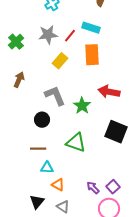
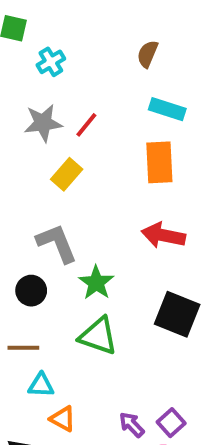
cyan rectangle: (91, 28) -> (167, 109), moved
orange rectangle: (92, 55) -> (159, 162), moved
green star: (82, 106) -> (96, 283), moved

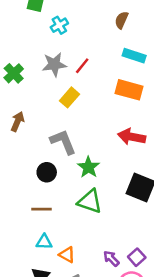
orange rectangle: (159, 162) -> (129, 90), turned -72
cyan triangle: (41, 385) -> (44, 242), moved

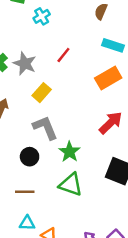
gray star: (54, 64) -> (25, 63), moved, turned 30
orange rectangle: (129, 90) -> (108, 78), turned -45
yellow rectangle: (69, 97) -> (42, 93), moved
red arrow: (132, 137) -> (111, 123), turned 125

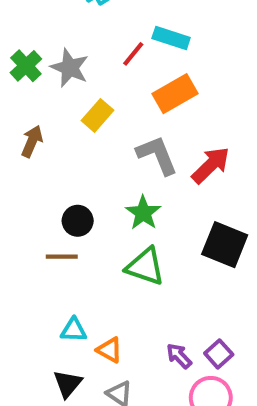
cyan rectangle: (113, 45) -> (171, 38), moved
orange rectangle: (108, 78) -> (175, 94), moved
gray L-shape: (45, 128) -> (157, 155), moved
brown line: (25, 192) -> (62, 257), moved

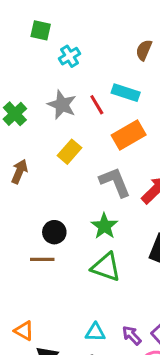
red line: (133, 54) -> (97, 105), turned -70
gray star: (70, 68) -> (62, 105), moved
cyan triangle: (74, 330) -> (95, 332), moved
orange triangle: (109, 350) -> (24, 331), moved

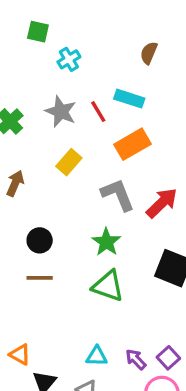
black circle: (54, 232) -> (40, 240), moved

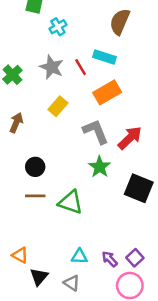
brown semicircle: (149, 53) -> (120, 22), size x1.5
green star: (106, 242) -> (100, 167), moved
green triangle: (108, 286) -> (71, 202), moved

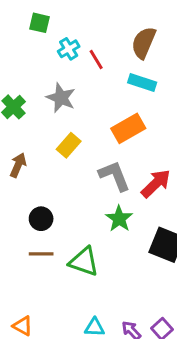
cyan rectangle: (105, 57) -> (142, 82), moved
red line: (81, 67) -> (96, 60), moved

